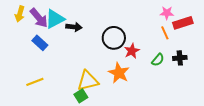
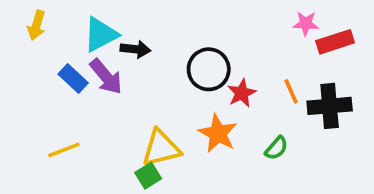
purple arrow: (39, 18) -> (106, 77), moved
orange line: (165, 33) -> (291, 91), moved
black cross: (180, 58) -> (330, 106), size x1.6
green semicircle: (158, 60) -> (276, 148), moved

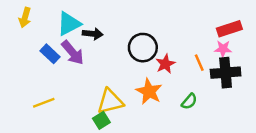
pink star: (306, 24) -> (223, 49), moved

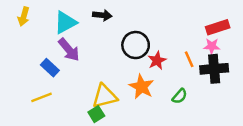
black arrow: (93, 34) -> (102, 15), moved
blue rectangle: (50, 54) -> (50, 68), moved

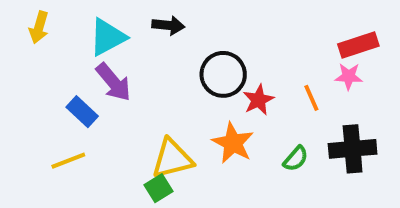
black cross: (214, 69) -> (353, 149), moved

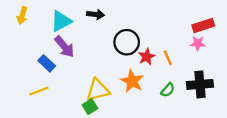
orange line: (311, 98) -> (168, 58), moved

